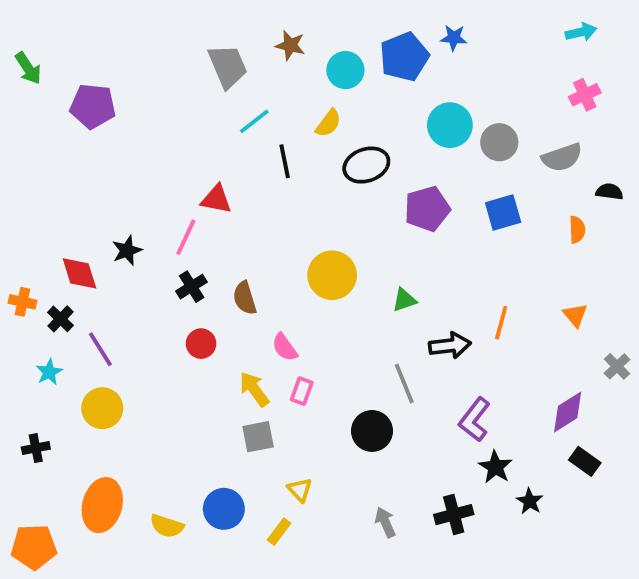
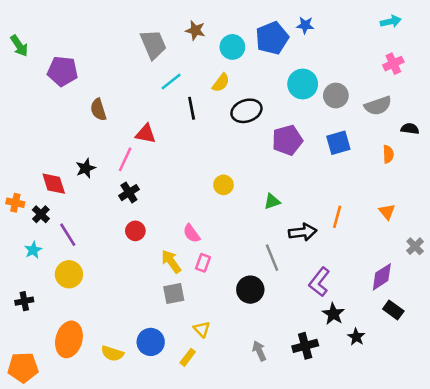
yellow circle: (332, 275) -> (223, 185), size x0.6
brown semicircle: (245, 298) -> (98, 110), moved

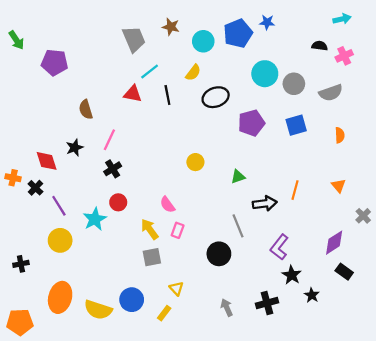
brown semicircle: (98, 110) -> (86, 110), moved
black semicircle: (410, 129) -> (320, 46), moved
red triangle: (146, 134) -> (133, 94), moved
cyan star: (33, 250) -> (95, 219), moved, size x1.5
yellow semicircle: (112, 353) -> (98, 310), size x1.4

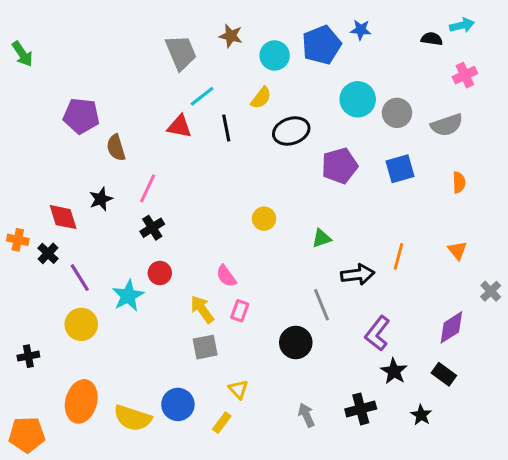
black semicircle: (320, 46) -> (432, 39), moved
purple pentagon: (54, 63) -> (81, 116), moved
black rectangle: (344, 272) -> (444, 374), moved
black star: (312, 295) -> (421, 415), moved

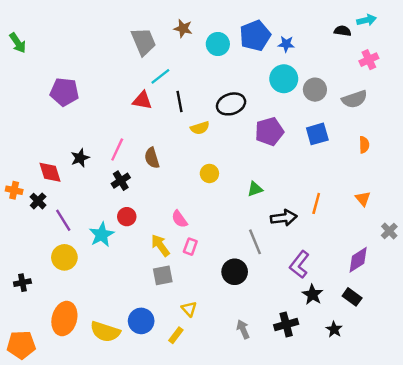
blue star: (361, 30) -> (286, 44), moved
yellow semicircle: (261, 98) -> (200, 128), moved, turned 36
brown semicircle: (116, 148) -> (152, 158), moved

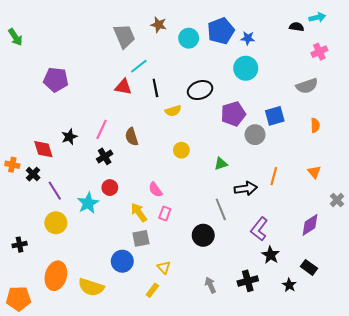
gray circle: (315, 90) -> (255, 135), moved
black rectangle: (352, 297) -> (309, 267), moved
blue circle: (141, 321) -> (122, 261), moved

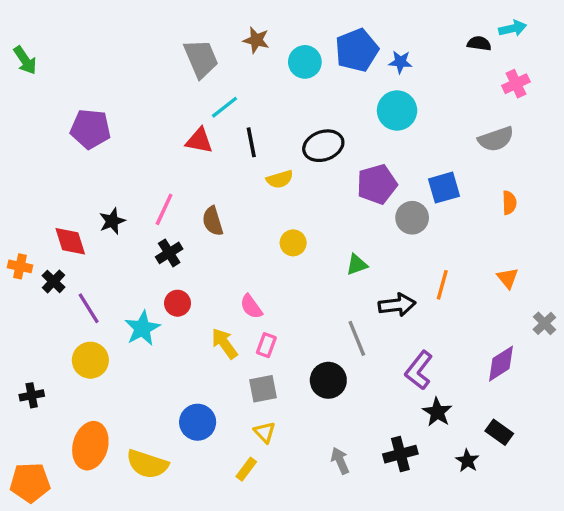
gray square: (141, 238) -> (263, 389), moved

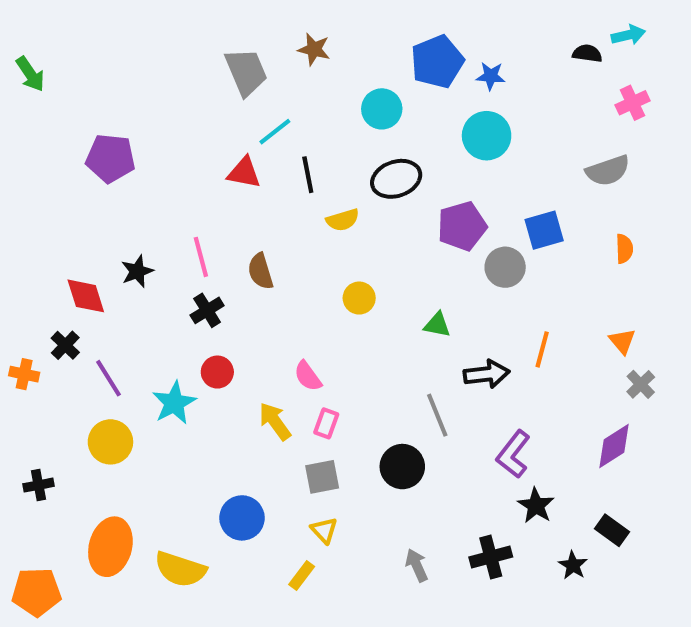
cyan circle: (305, 62) -> (382, 109), moved
pink line: (164, 209) -> (201, 257), turned -40
green triangle: (357, 265) -> (437, 325), turned 30
orange cross: (20, 266) -> (24, 374), moved
gray cross: (544, 323) -> (641, 384), moved

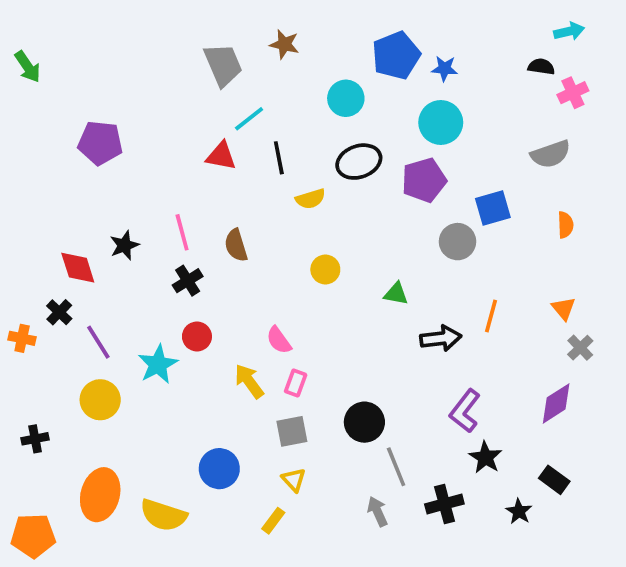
black semicircle: (587, 53) -> (541, 67), moved
purple pentagon: (462, 226) -> (424, 180), moved
gray line: (437, 415) -> (396, 467), moved

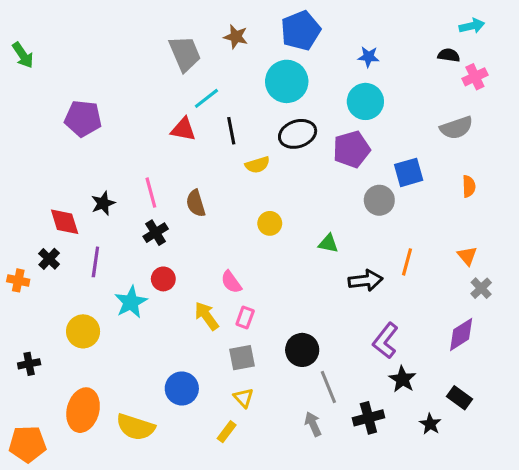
blue pentagon: (396, 55) -> (301, 31), moved
cyan circle: (346, 98) -> (287, 81), size x1.4
purple line: (98, 342) -> (95, 262), moved, turned 40

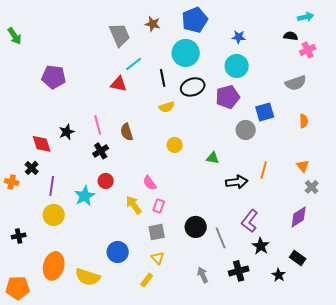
black line: (231, 131) -> (163, 78), moved
purple line: (95, 262) -> (52, 186), moved
gray line: (328, 387) -> (221, 238), moved

